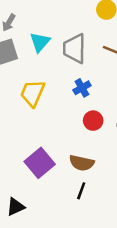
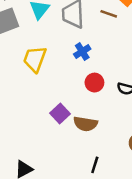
purple square: (40, 163) -> (60, 114), moved, size x0.7
black line: (81, 191) -> (95, 165), moved

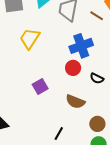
blue cross: (82, 52) -> (81, 46), moved, size x1.6
brown semicircle: (85, 124) -> (75, 102), moved

